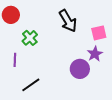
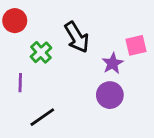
black arrow: (68, 21) -> (77, 37), moved
purple star: (95, 54) -> (113, 63), moved

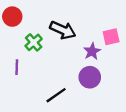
black arrow: (77, 37) -> (63, 30), turned -35
black line: (42, 117) -> (56, 95), moved

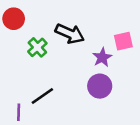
purple line: (17, 67) -> (19, 112), moved
black line: (56, 95) -> (42, 96), moved

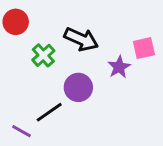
purple circle: (100, 86) -> (78, 87), moved
purple line: (19, 112) -> (21, 131), turned -63

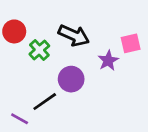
red circle: (16, 22) -> (14, 31), moved

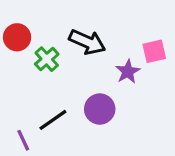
purple circle: (71, 79) -> (100, 109), moved
purple line: (20, 119) -> (23, 140), turned 36

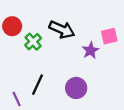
purple circle: (100, 109) -> (76, 88), moved
black line: (53, 120) -> (38, 85), turned -30

